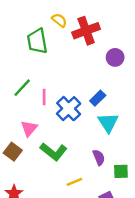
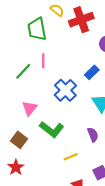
pink line: (44, 97) -> (43, 61), moved
blue rectangle: (98, 98) -> (92, 72), moved
brown square: (13, 152) -> (19, 140), moved

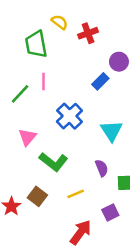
red cross: (81, 20) -> (88, 33), size x0.7
blue rectangle: (92, 72) -> (100, 81), moved
brown square: (19, 140) -> (37, 196), moved

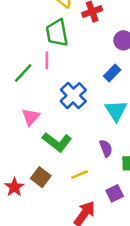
green trapezoid: (36, 44) -> (57, 33), moved
blue rectangle: (100, 81) -> (112, 73), moved

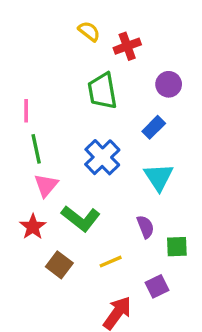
green trapezoid: (57, 33) -> (102, 91), moved
pink line: (47, 60) -> (26, 111), moved
green line: (23, 73) -> (36, 149), moved, turned -55
red star: (14, 187) -> (33, 227), moved

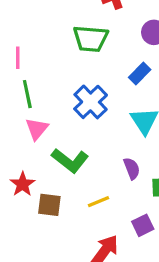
green trapezoid: (102, 91) -> (91, 39), turned -75
red star: (33, 227) -> (23, 184), moved
brown square: (59, 265) -> (49, 205), turned -30

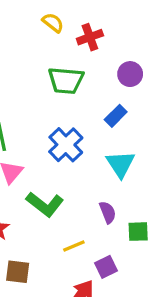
brown square: (49, 205) -> (18, 272), moved
purple square: (143, 225) -> (106, 267), moved

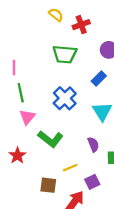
brown square: (18, 272) -> (48, 185), moved

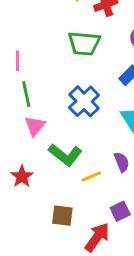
yellow line: (70, 168) -> (91, 176), moved

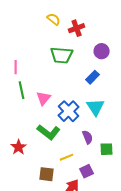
blue cross: (84, 101) -> (69, 111), moved
pink triangle: (35, 126) -> (44, 98), moved
yellow line: (91, 176) -> (67, 157), moved

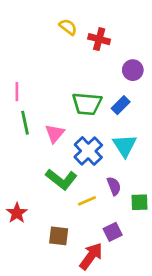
red cross: (77, 28) -> (99, 39), turned 35
green trapezoid: (62, 55) -> (87, 104), moved
red star: (19, 147) -> (17, 213), moved
yellow line: (67, 157) -> (87, 201), moved

